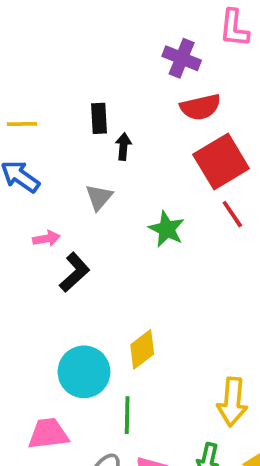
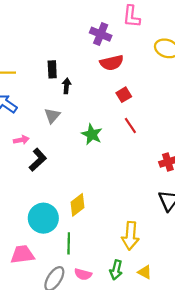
red square: (221, 162) -> (124, 95), size x0.5

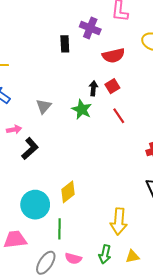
red semicircle: (112, 63) -> (113, 55), moved
black rectangle: (52, 69) -> (65, 44), moved
black arrow: (66, 86) -> (93, 88), moved
green star: (92, 134) -> (82, 109), moved
yellow triangle: (145, 272) -> (132, 256), turned -40

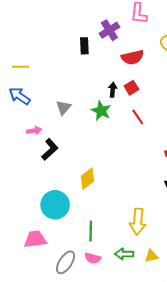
purple cross: (90, 28) -> (109, 30), turned 36
yellow diamond: (68, 192) -> (88, 179), moved
green line: (60, 229) -> (91, 231), moved
green arrow: (105, 254) -> (124, 254), turned 78

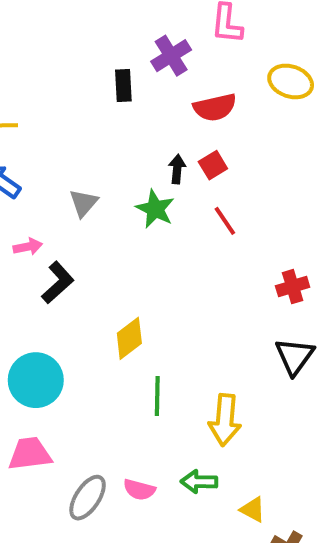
cyan circle: (55, 205) -> (36, 380), moved
green line: (91, 231) -> (157, 396), moved
yellow triangle: (151, 256) -> (253, 510), moved, turned 40

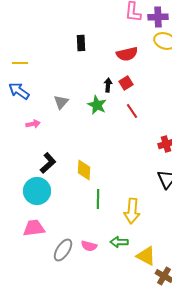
purple cross: (171, 56) -> (158, 17), moved, turned 30
black L-shape: (58, 283) -> (48, 163), moved
yellow diamond: (129, 338) -> (84, 170), turned -50
yellow triangle: (253, 510) -> (146, 256), size x1.5

